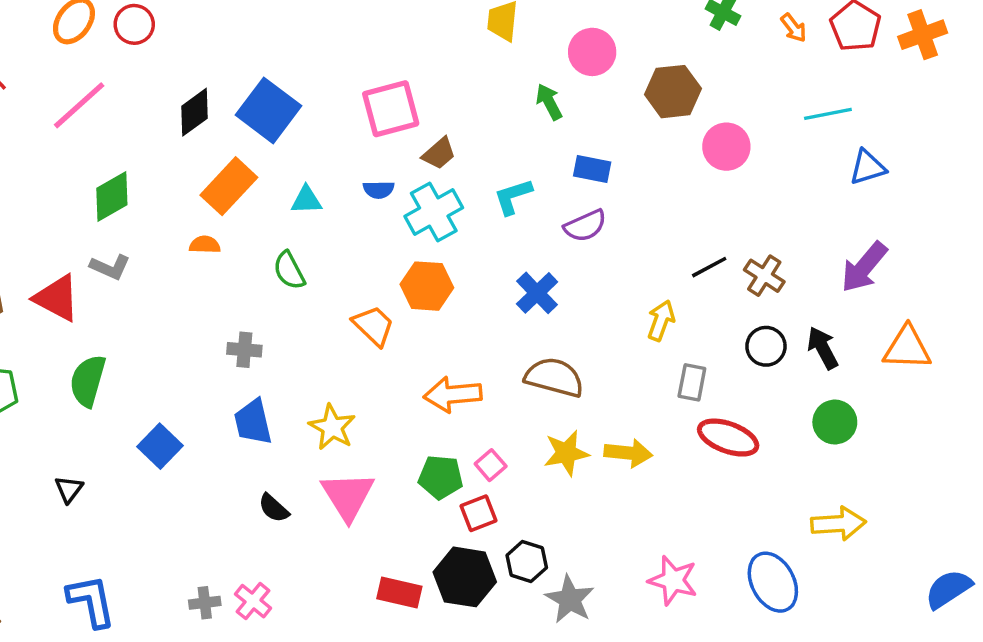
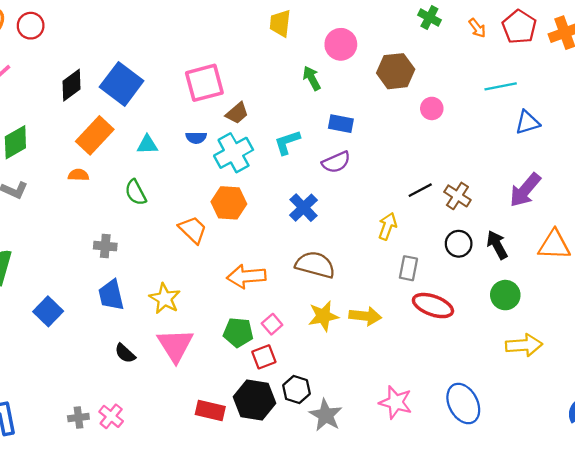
pink circle: (726, 147) -> (432, 108), size x0.7
yellow arrow: (838, 524) -> (524, 345), moved

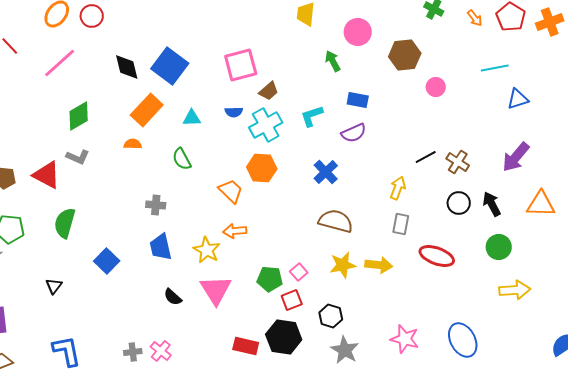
black diamond: (71, 85) -> (127, 67), turned -68
gray rectangle: (408, 268) -> (401, 224), moved
orange arrow: (246, 276) -> (235, 231), moved, size x0.7
black hexagon: (297, 390) -> (331, 316), moved

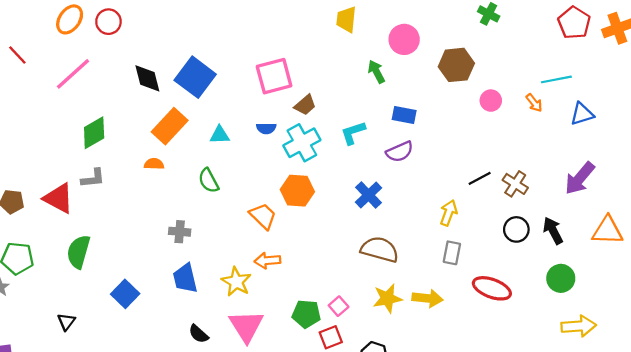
orange arrow: (475, 18) -> (534, 103), moved
gray L-shape: (78, 157) -> (93, 178), turned -30

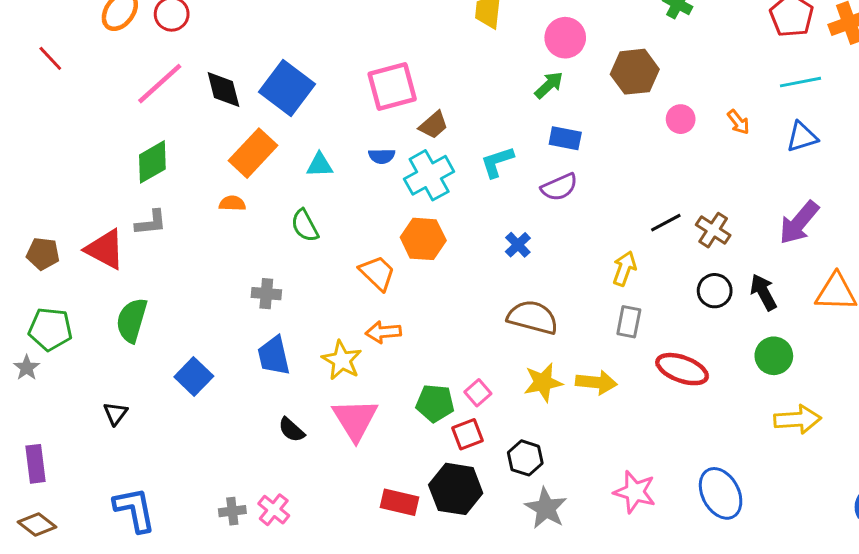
green arrow: (376, 72) -> (549, 85), moved, turned 75
pink line: (73, 74) -> (160, 84), moved
cyan line: (556, 79) -> (800, 82), moved
blue cross: (369, 195) -> (518, 245), size x0.7

